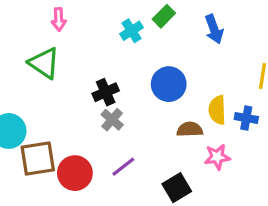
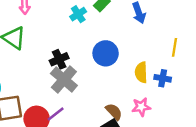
gray cross: (112, 120) -> (64, 80), size x1.6
brown semicircle: (190, 129) -> (114, 112), moved, turned 48
purple line: (123, 167) -> (56, 114), moved

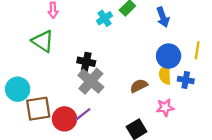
blue circle: (106, 53) -> (169, 56), moved
black cross: (59, 59) -> (86, 62), turned 36
brown semicircle: (114, 112) -> (139, 86), moved, turned -72

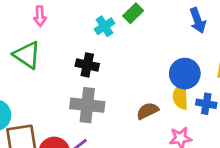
blue arrow: (163, 17) -> (198, 20), moved
black cross: (86, 62) -> (87, 65), moved
gray cross: (91, 81) -> (87, 105), turned -35

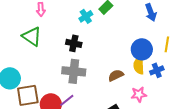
blue cross: (206, 104) -> (157, 70), turned -32

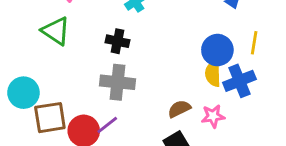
blue cross: (157, 70) -> (239, 81), size x1.5
brown semicircle: (116, 75) -> (179, 109), moved

